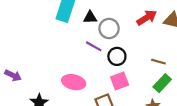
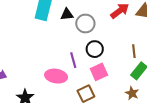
purple line: (94, 46) -> (73, 60), moved, turned 49
brown line: (158, 62) -> (134, 51), turned 72

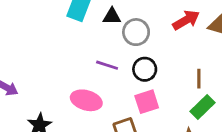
purple line: (73, 60) -> (107, 65), moved, turned -63

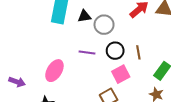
brown line: (199, 79) -> (138, 52), moved
pink ellipse: (86, 100) -> (54, 71), moved, turned -65

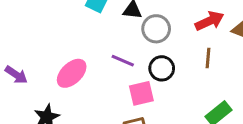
brown line: (138, 52) -> (208, 58), moved
pink square: (121, 74) -> (141, 93), moved

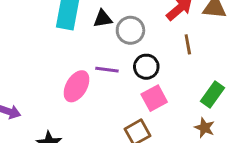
pink ellipse: (72, 73) -> (77, 86), moved
pink square: (141, 93) -> (154, 98), moved

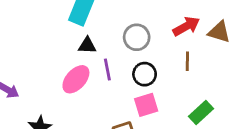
black triangle: (103, 19) -> (87, 45), moved
purple line: (107, 70) -> (107, 69), turned 60

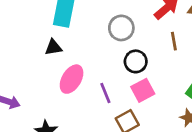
black triangle: (87, 45) -> (53, 47), moved
purple line: (107, 69) -> (105, 93), moved

